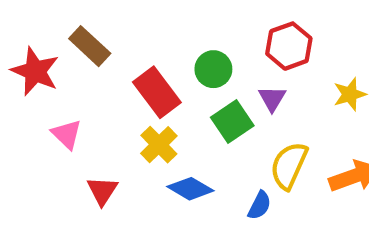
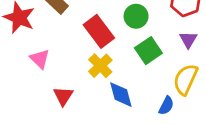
purple triangle: (272, 98) -> (188, 40), moved
blue diamond: (190, 189) -> (121, 95), turned 44

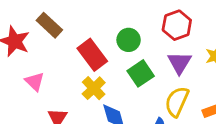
purple triangle: (188, 40) -> (179, 63), size x1.4

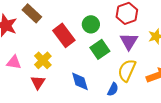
pink triangle: (35, 82) -> (14, 62), moved, turned -35
yellow cross: (94, 88) -> (43, 60), moved

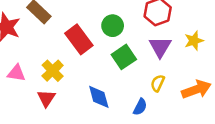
yellow semicircle: (127, 70) -> (158, 83), size x0.6

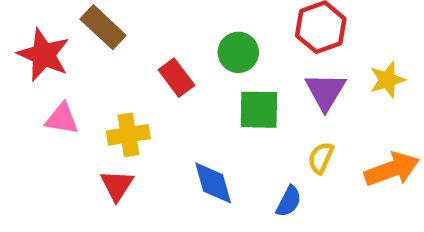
red rectangle: (79, 39) -> (176, 78), size x0.7
green square: (124, 57) -> (259, 110), turned 35
yellow cross: (53, 71) -> (128, 135), turned 35
pink triangle: (16, 73) -> (62, 119), moved

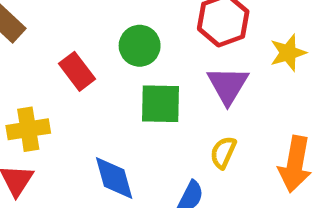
yellow star: (387, 80) -> (288, 53), moved
orange arrow: (392, 169) -> (295, 164), turned 120

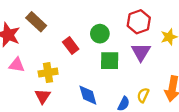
yellow semicircle: (223, 152) -> (143, 95), moved

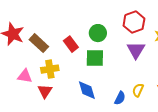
brown rectangle: (36, 22) -> (39, 43), moved
green square: (110, 61) -> (95, 58), moved
pink triangle: (17, 65) -> (25, 76), moved

